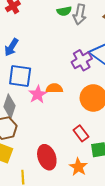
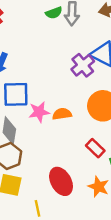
orange semicircle: (54, 88) -> (62, 114), moved
pink star: (38, 94) -> (39, 112), turned 30

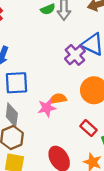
pink star: (39, 112) -> (47, 108), moved

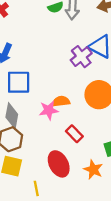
red rectangle: (89, 128) -> (74, 134), moved

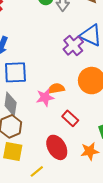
orange star: (93, 170) -> (90, 151), turned -30
yellow line: (36, 188) -> (37, 171), turned 64

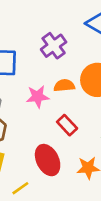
purple cross: (73, 46) -> (54, 46), moved
orange semicircle: (56, 88) -> (64, 86), moved

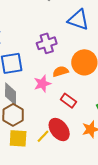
purple cross: (54, 46) -> (47, 43), turned 30
yellow line: (20, 188) -> (43, 136), moved

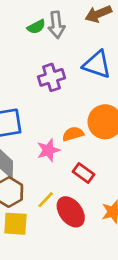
purple cross: (47, 43) -> (51, 77), moved
yellow line: (43, 136) -> (46, 200), moved

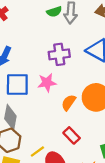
orange semicircle: (73, 134) -> (69, 103), turned -49
pink star: (48, 150) -> (47, 83), moved

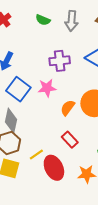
green semicircle: (54, 12) -> (43, 20), moved, turned 40
blue square: (17, 85) -> (18, 89), turned 35

